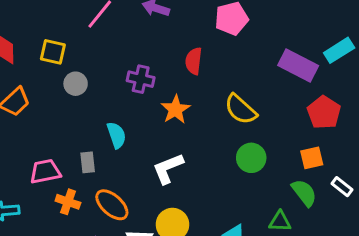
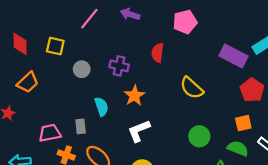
gray circle: (76, 84) -> (82, 69), moved
orange star: (175, 109) -> (134, 96), moved
green circle: (251, 158) -> (199, 136), moved
green semicircle: (304, 193) -> (238, 148), turned -30

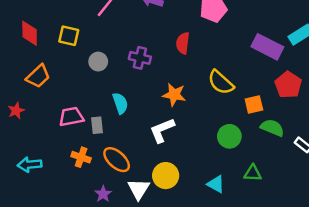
orange star: (134, 96) -> (174, 95), moved, turned -30
orange square: (243, 123) -> (254, 104), moved
pink trapezoid: (50, 133) -> (71, 117), moved
green semicircle: (238, 148) -> (272, 128), moved

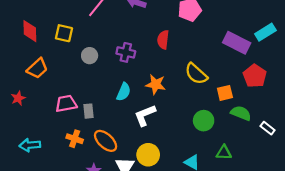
cyan semicircle: (120, 103) -> (124, 92), moved, turned 42

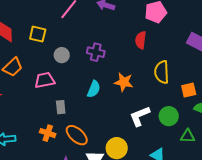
red semicircle: (163, 40) -> (141, 40), moved
yellow semicircle: (196, 74) -> (162, 72), turned 45
pink trapezoid: (66, 104) -> (45, 80), moved
white L-shape: (145, 115) -> (140, 116), moved
green triangle: (224, 153) -> (188, 136), moved

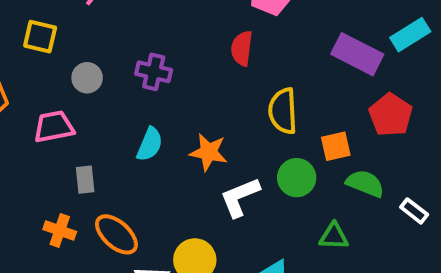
orange star: (124, 82) -> (208, 152), moved
green circle: (169, 116) -> (297, 178), moved

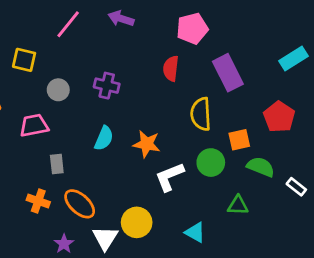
purple rectangle: (357, 54) -> (228, 73), moved, turned 36

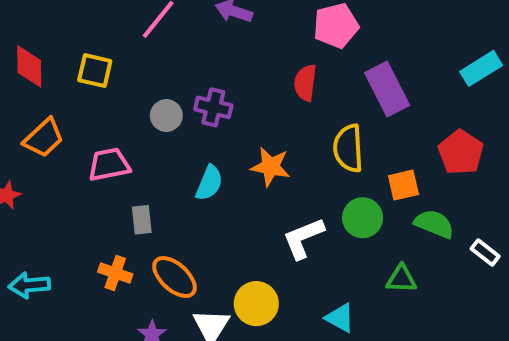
gray circle: (58, 90) -> (166, 116), moved
orange star: (147, 144) -> (271, 167), moved

